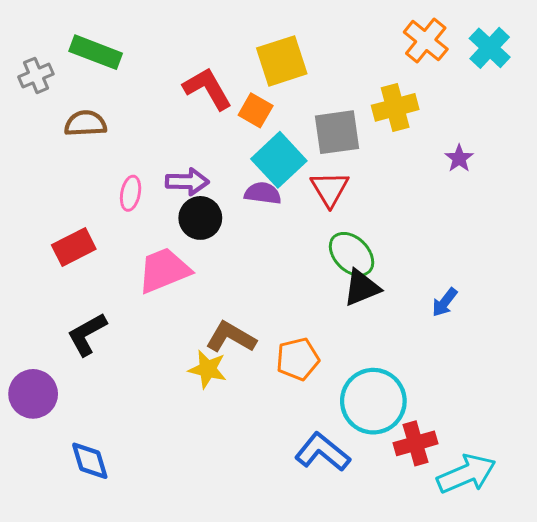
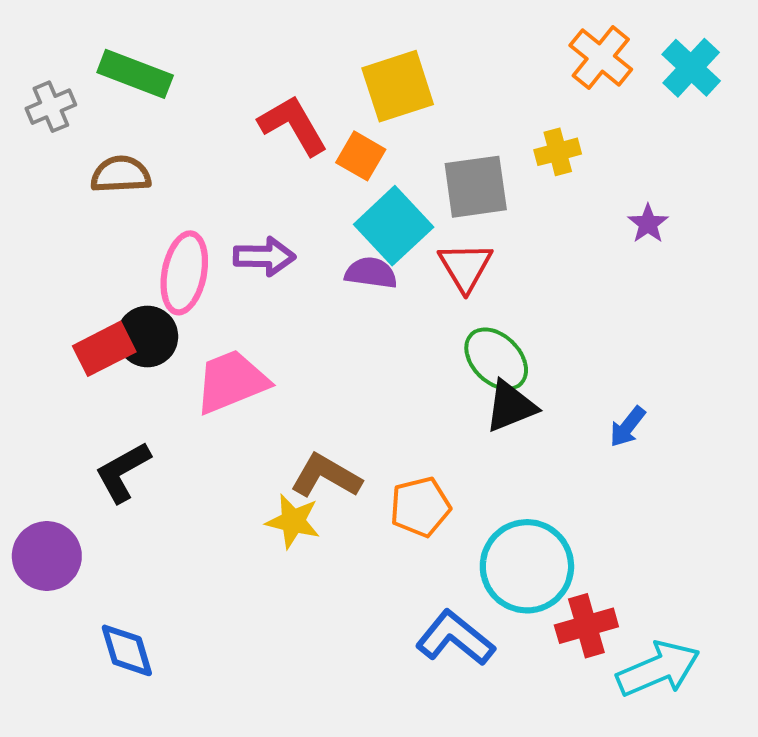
yellow cross: (395, 107) -> (558, 152), size x0.7
pink ellipse: (131, 193) -> (184, 273), size x1.6
black circle: (200, 218) -> (147, 336), moved

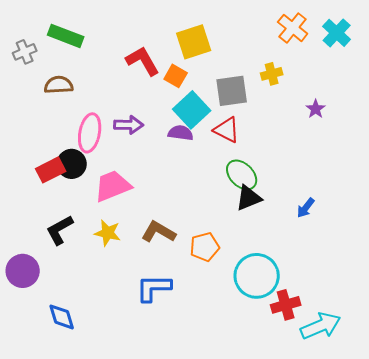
red triangle: (465, 267) -> (227, 130), turned -32
yellow star: (293, 521) -> (108, 233), moved
blue L-shape: (455, 638) -> (154, 288), moved, turned -39

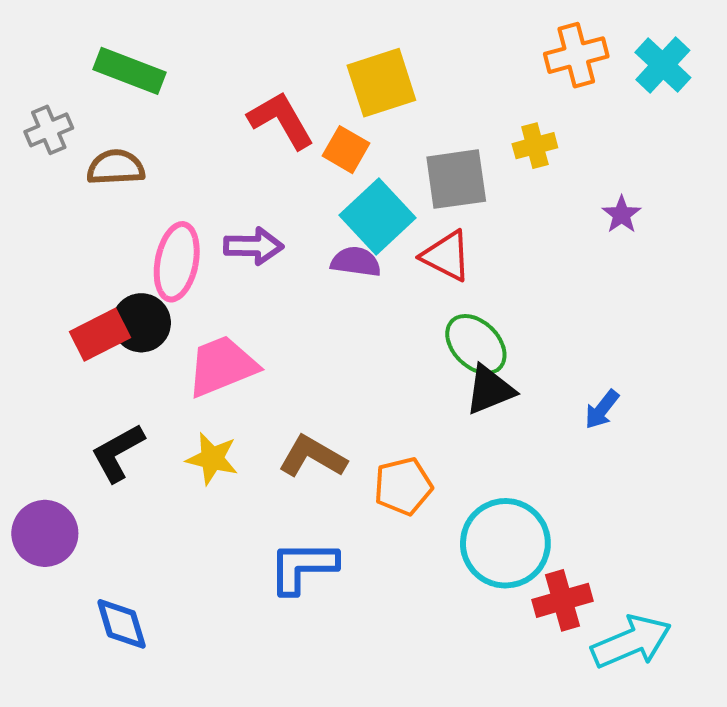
orange cross: (293, 28) -> (576, 55), turned 36
gray cross: (25, 52) -> (49, 130), moved

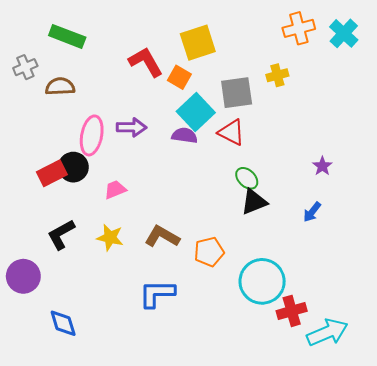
purple star: (622, 215) -> (322, 166), moved
green ellipse: (476, 344) -> (247, 178), size x0.7
pink trapezoid: (222, 366) -> (115, 190), size x0.6

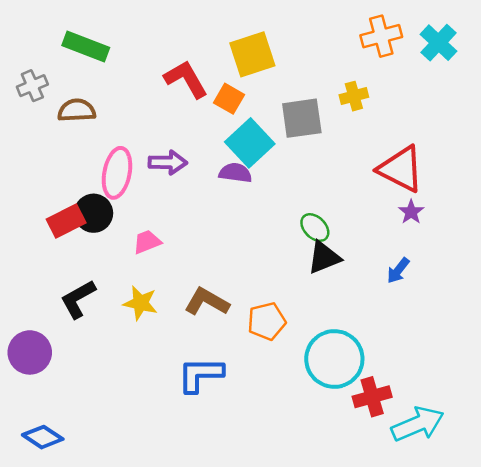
red triangle: (231, 132) -> (401, 169), moved, size x1.4
blue diamond: (63, 323) -> (43, 437), moved, turned -40

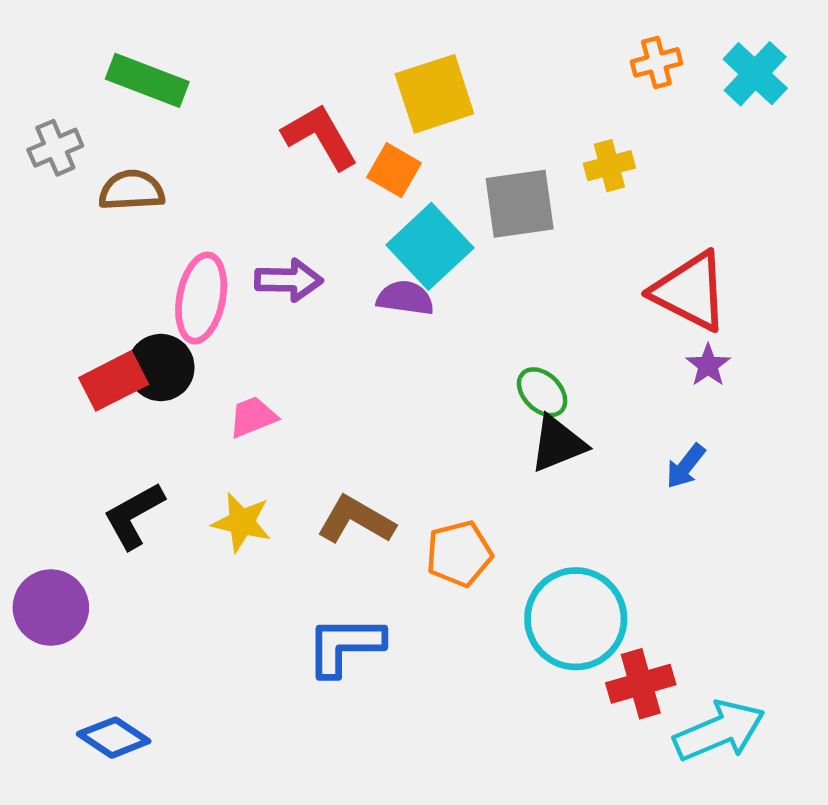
orange cross: (381, 36) -> (656, 62), size x0.7
blue diamond: (43, 437) -> (114, 738), moved

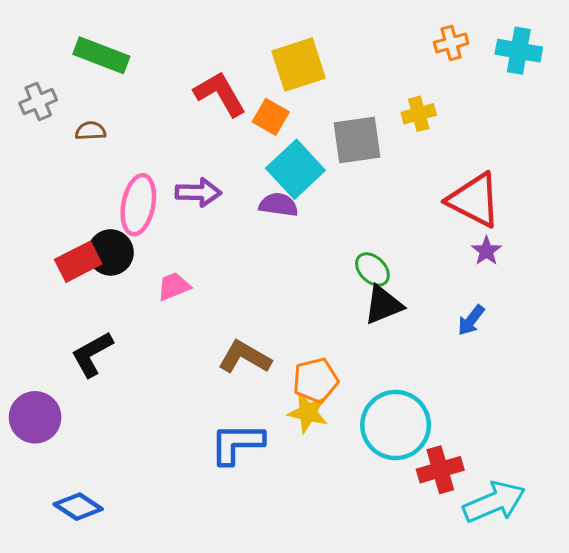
cyan cross: (755, 74) -> (519, 51), turned -33
brown semicircle: (132, 190) -> (91, 131), size x0.7
yellow star: (242, 522) -> (308, 413), moved

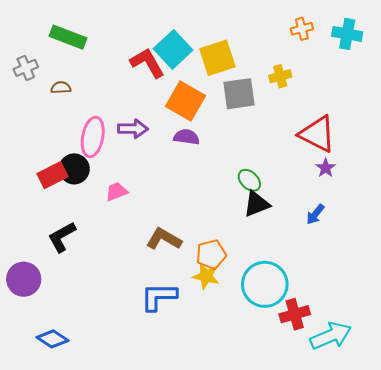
yellow square: (299, 65) -> (217, 58), moved
orange square: (271, 117) -> (185, 101), moved, size x1.6
cyan square: (295, 169) -> (173, 49), moved

